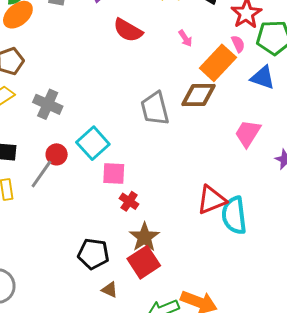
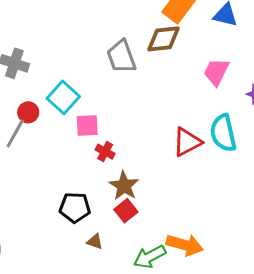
cyan semicircle: (234, 215) -> (223, 133), moved
red square: (144, 262) -> (126, 211), size x0.7

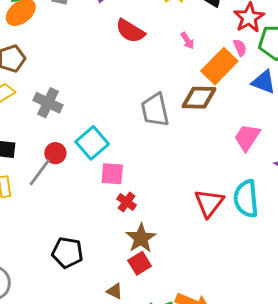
red triangle: (187, 142) -> (209, 203), turned -32
black pentagon: (75, 207) -> (67, 253), moved
brown triangle: (95, 242) -> (115, 291), moved

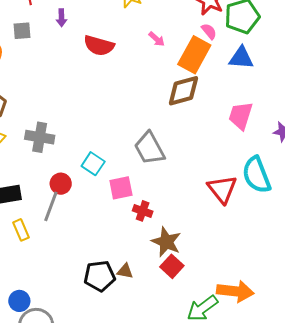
gray trapezoid: (155, 110) -> (149, 148), moved
cyan square: (92, 143) -> (93, 164), size x0.7
brown triangle: (115, 291) -> (125, 271), moved

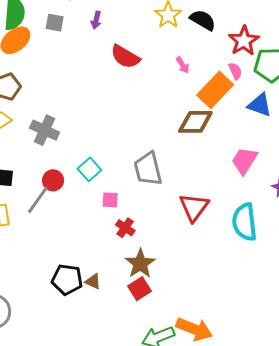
pink square: (121, 188) -> (110, 200), size x0.7
red triangle: (222, 189) -> (194, 207), moved

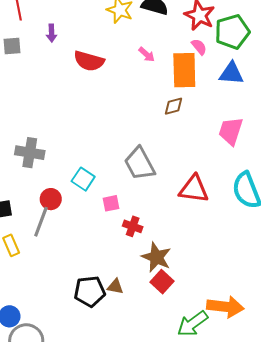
orange rectangle: (215, 90) -> (184, 70), turned -30
brown diamond: (195, 122) -> (173, 106), size x0.6
red triangle: (194, 207) -> (194, 189), turned -44

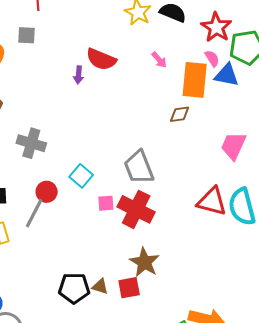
purple arrow: (52, 33) -> (79, 75), moved
blue triangle: (231, 73) -> (227, 75), moved
red triangle: (194, 189) -> (212, 201), moved
red cross: (133, 226) -> (136, 209), moved, size x1.8
red square: (162, 282) -> (129, 288), moved, turned 30

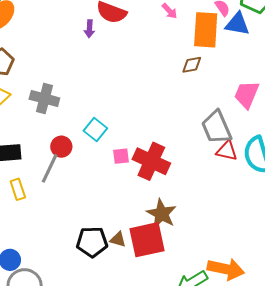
gray trapezoid: (139, 167) -> (216, 127), moved
red triangle: (212, 201) -> (227, 151), size x0.7
red square: (129, 288) -> (147, 240), size x1.6

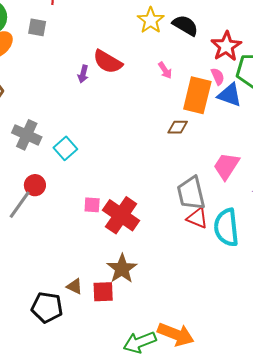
cyan square: (95, 130) -> (65, 148), moved
red square: (147, 240) -> (103, 292), size x0.6
black pentagon: (92, 242) -> (47, 307), moved

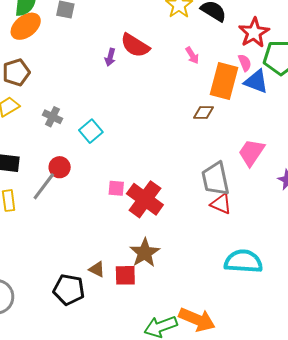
gray cross: (27, 135) -> (52, 117), size x0.7
cyan semicircle: (226, 227) -> (243, 261), moved, turned 99

